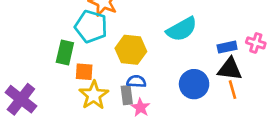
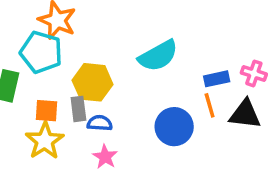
black triangle: (230, 69) -> (245, 114), moved
orange square: (84, 72) -> (47, 111), moved
orange line: (233, 90) -> (210, 105), moved
gray rectangle: (127, 95) -> (78, 109), moved

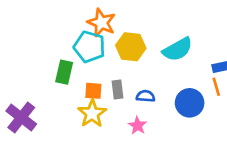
yellow hexagon: (93, 82) -> (131, 47), moved
blue semicircle: (100, 123) -> (145, 96), moved

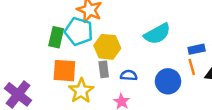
yellow hexagon: (131, 47) -> (107, 47), moved
green rectangle: (64, 72) -> (56, 37), moved
orange square: (93, 91) -> (64, 71), moved, size x1.5

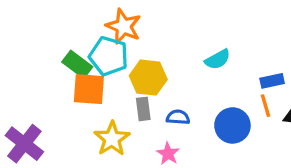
cyan semicircle: (157, 34) -> (218, 59), size x0.7
green rectangle: (56, 37) -> (77, 64), turned -66
orange square: (64, 71) -> (89, 89), moved

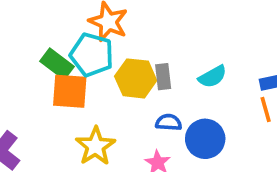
cyan semicircle: (218, 59) -> (213, 77), moved
gray rectangle: (143, 109) -> (163, 77), moved
blue circle: (232, 125) -> (205, 139), moved

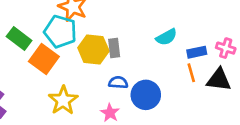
green rectangle: (57, 64) -> (19, 38), moved
cyan semicircle: (213, 77) -> (166, 37), moved
orange square: (70, 91) -> (44, 59), turned 32

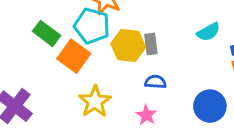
blue circle: (146, 95) -> (210, 106), moved

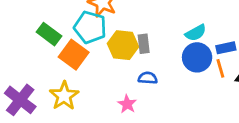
yellow star: (95, 101) -> (64, 96), moved
blue circle: (210, 106) -> (197, 57), moved
pink star: (146, 115) -> (127, 104), moved

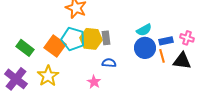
cyan pentagon: (90, 27) -> (73, 39), moved
green rectangle: (49, 34) -> (25, 48), moved

